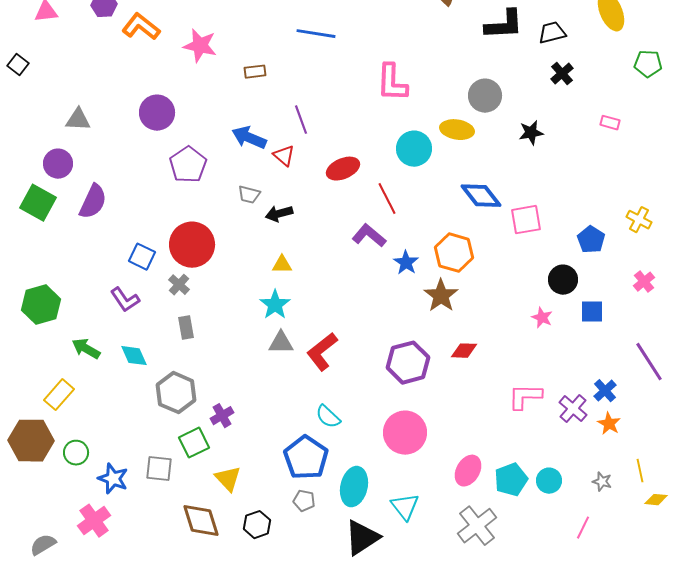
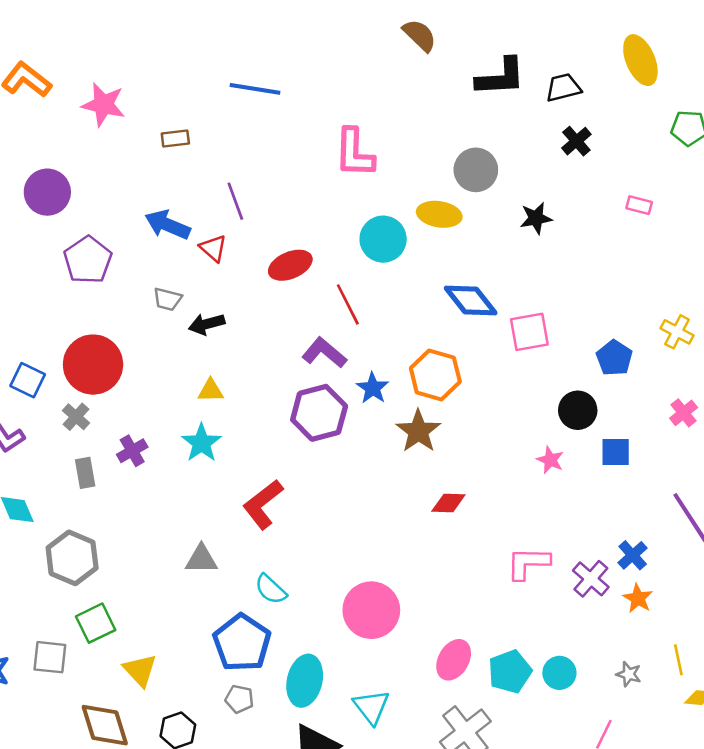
gray triangle: (281, 343) -> (201, 559), moved
purple hexagon: (408, 363) -> (319, 413), moved
purple cross: (222, 416) -> (132, 451), moved

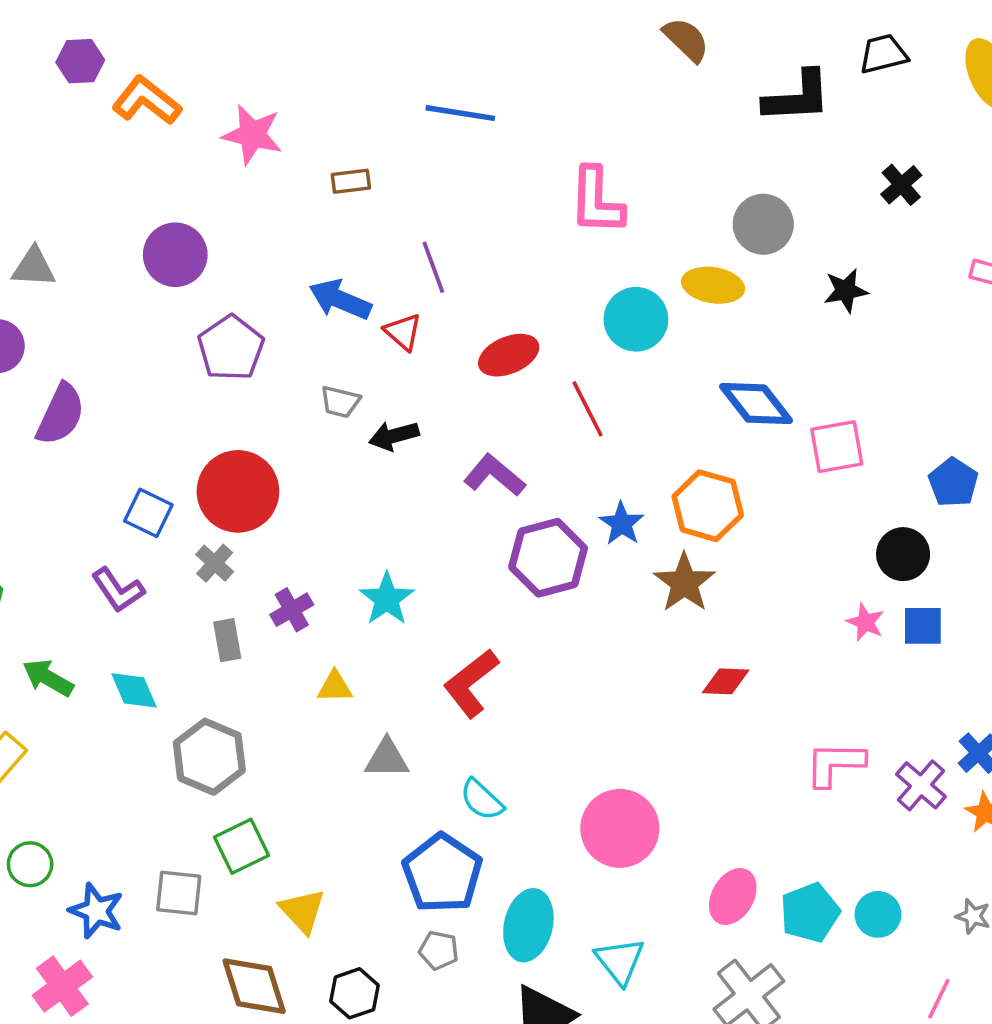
black trapezoid: (563, 88) -> (883, 54), moved
purple L-shape: (324, 353) -> (494, 475), moved
yellow triangle: (211, 391) -> (335, 687), moved
blue square: (616, 452) -> (923, 626), moved

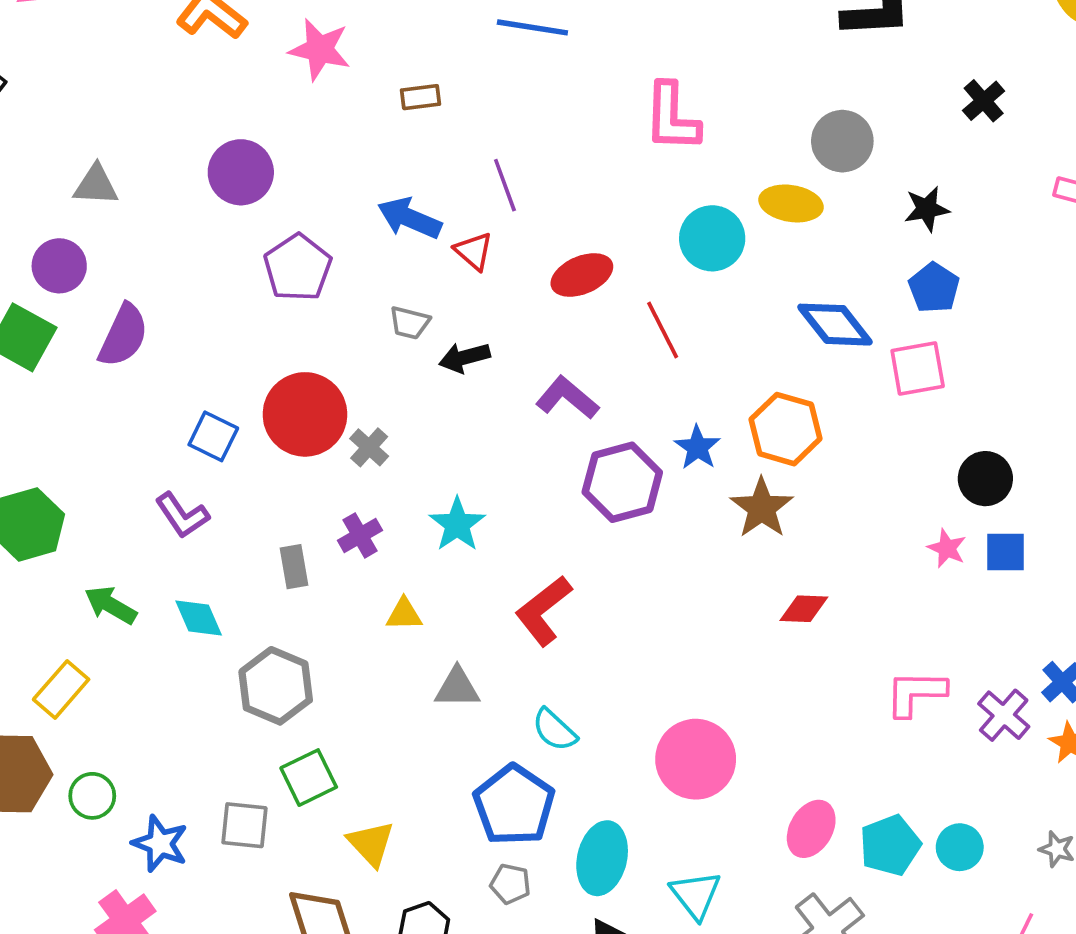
blue pentagon: (953, 482) -> (934, 288), moved
gray cross: (215, 563) -> (369, 447), moved

